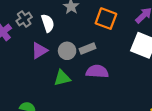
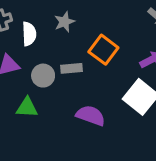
gray rectangle: (88, 48) -> (72, 68), moved
purple semicircle: (97, 71) -> (91, 116), moved

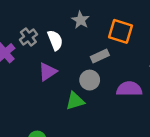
gray circle: (43, 76) -> (90, 80), moved

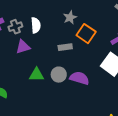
gray star: (81, 20) -> (70, 17), moved
gray cross: (28, 37) -> (15, 27), moved
gray circle: (90, 80) -> (59, 75), moved

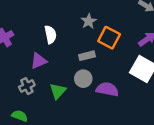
gray cross: (15, 27) -> (27, 86), moved
green triangle: (37, 75) -> (58, 91), turned -42
gray circle: (59, 75) -> (83, 79), moved

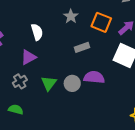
orange square: (109, 38) -> (101, 22), moved
gray rectangle: (87, 56) -> (82, 47), moved
gray circle: (83, 79) -> (72, 83), moved

